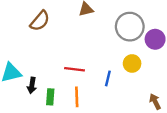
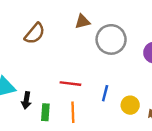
gray circle: (130, 27) -> (111, 39), moved
yellow circle: (132, 63) -> (130, 105), moved

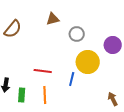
gray circle: (111, 39) -> (77, 34), size x0.6
yellow circle: (130, 105) -> (88, 62), moved, size x1.5

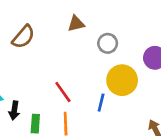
red line: (43, 71) -> (63, 92), turned 48

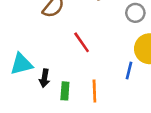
red line: (63, 92) -> (82, 42), moved

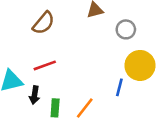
red line: (82, 42) -> (45, 65), moved, turned -75
orange line: (94, 91) -> (85, 108), turned 40

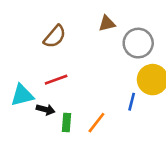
gray circle: (126, 29) -> (138, 43), size x1.5
black arrow: (34, 95) -> (46, 110), turned -84

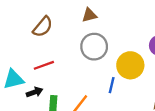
gray circle: (138, 43) -> (94, 47), moved
black arrow: (46, 110) -> (35, 92), turned -35

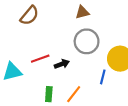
brown semicircle: (43, 27) -> (29, 16), moved
black arrow: (35, 92) -> (62, 64), moved

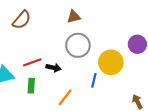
black arrow: (62, 64) -> (54, 68), turned 32
green rectangle: (49, 94) -> (31, 86), moved

